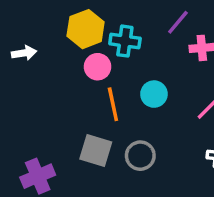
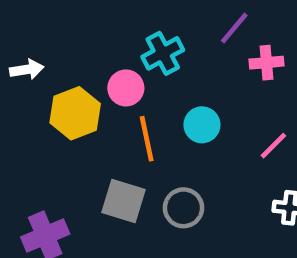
yellow hexagon: (86, 29) -> (75, 113), moved
cyan cross: (125, 41) -> (163, 53), turned -36

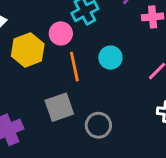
gray square: (124, 201) -> (59, 107), turned -36
gray circle: (183, 208) -> (98, 125), moved

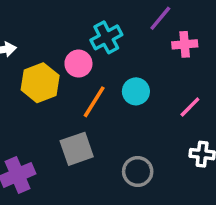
orange line: (74, 67) -> (94, 102), turned 44
gray circle: (98, 125) -> (138, 171), moved

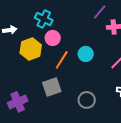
cyan cross: (106, 37) -> (44, 19), moved, turned -36

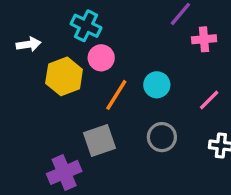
gray circle: (87, 100) -> (162, 137), moved
purple cross: (18, 102) -> (64, 172), moved

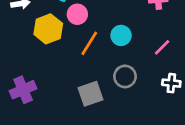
gray square: (99, 140) -> (91, 94), moved
purple cross: (64, 172) -> (23, 90), moved

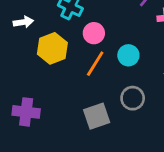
pink circle: (77, 14) -> (94, 33), moved
purple cross: (23, 90) -> (26, 112), turned 30

